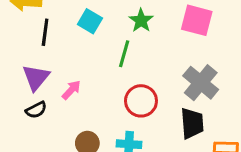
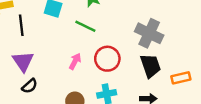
green line: (124, 54) -> (85, 26), turned -65
pink arrow: (71, 90) -> (75, 61), moved

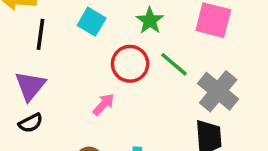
green line: (85, 26) -> (174, 64), moved
red circle: (107, 59) -> (130, 64), moved

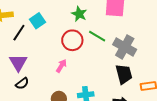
cyan square: (92, 22) -> (37, 21), moved, turned 35
black line: (41, 34) -> (19, 33), turned 36

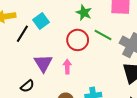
purple triangle: (18, 63) -> (43, 63), moved
pink arrow: (61, 66) -> (67, 67), turned -32

